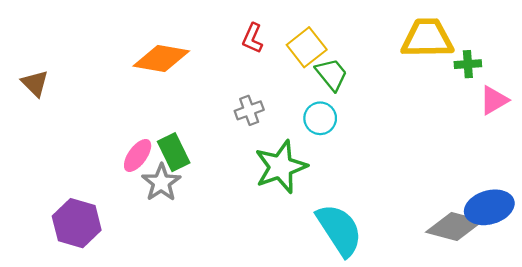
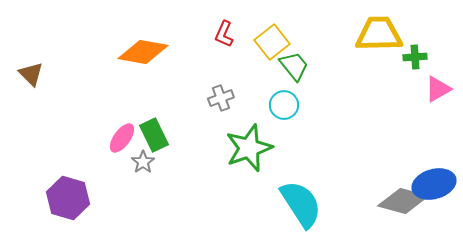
gray star: (161, 183) -> (143, 162), size x0.7

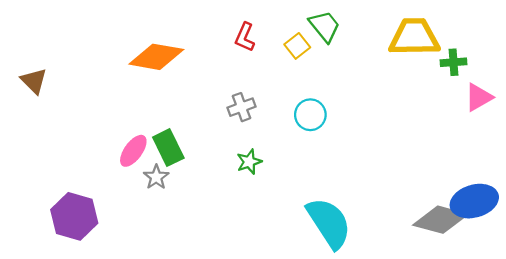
yellow square: (272, 42) -> (297, 46), size x0.7
green trapezoid: (294, 66) -> (325, 26), moved
green star: (249, 148) -> (249, 162), moved, size x0.5

